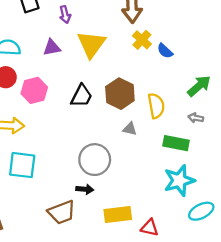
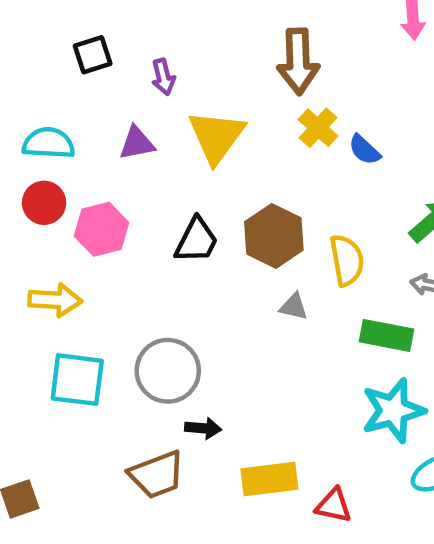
gray circle: (95, 160) -> (168, 371), moved

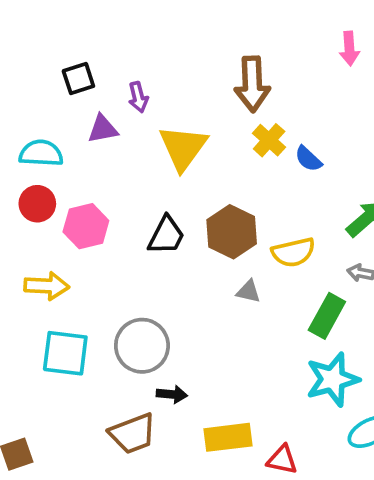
purple triangle: (137, 143) -> (103, 129), moved
yellow semicircle: (347, 260) -> (293, 252), turned 87
green rectangle: (387, 335) -> (327, 316), turned -72

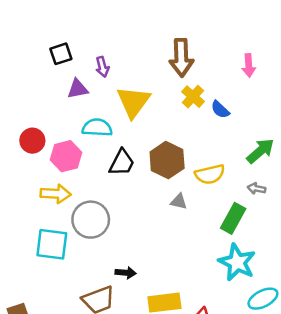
pink arrow: (349, 49) -> (249, 65), moved
cyan semicircle: (41, 153) -> (97, 128), moved
yellow arrow: (47, 286) -> (56, 194), moved
gray circle: (142, 346) -> (91, 220), moved
cyan star: (333, 379) -> (237, 262), turned -30

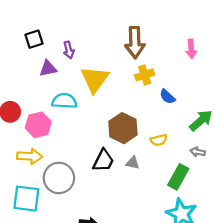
yellow cross: (193, 97) -> (145, 75), turned 30
blue semicircle: (220, 110) -> (167, 97), moved
black trapezoid: (122, 163) -> (103, 161), moved
yellow semicircle: (210, 174) -> (159, 140), size x0.7

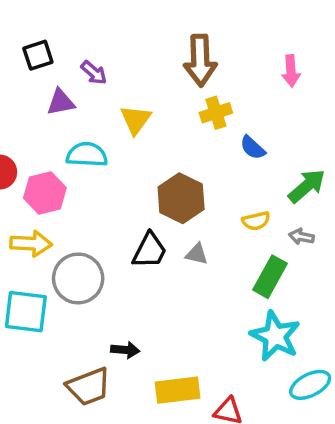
purple arrow: (69, 50) -> (94, 73), turned -35
yellow triangle: (95, 79) -> (136, 120), size x0.7
yellow semicircle: (159, 140) -> (256, 221), moved

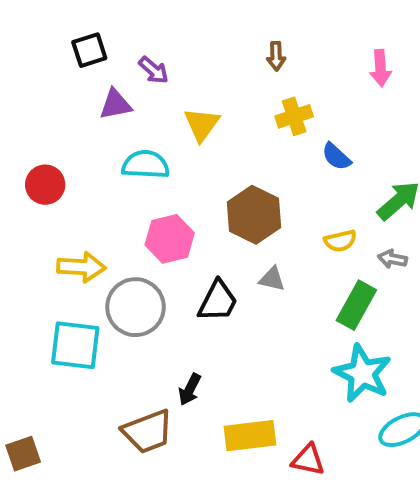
brown arrow: (200, 60) -> (276, 56), size x0.5
pink hexagon: (45, 193) -> (170, 239), moved
black trapezoid: (150, 251) -> (218, 301), moved
black arrow: (125, 350) -> (190, 389), turned 112

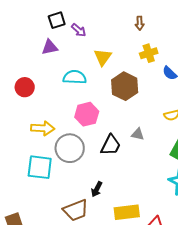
black square: (89, 50) -> (57, 20), moved
purple triangle: (115, 104) -> (50, 47), moved
brown hexagon: (254, 215) -> (125, 86), moved

